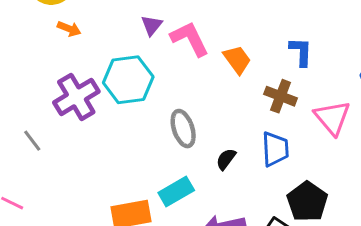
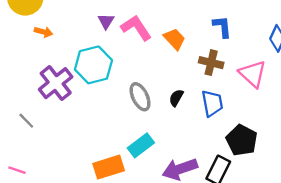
black semicircle: (226, 159) -> (176, 98), moved

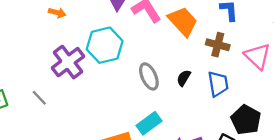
orange trapezoid: (174, 39) -> (183, 21), size x1.4

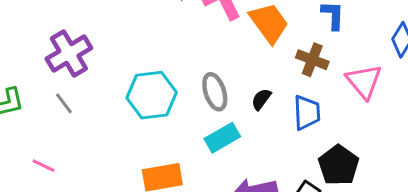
cyan hexagon: (105, 45) -> (152, 95), moved
purple cross: (68, 62) -> (69, 53), moved
cyan rectangle: (149, 123) -> (222, 138), moved

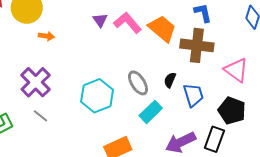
brown cross: (312, 60) -> (197, 45), size x1.5
pink triangle: (364, 81) -> (236, 70), moved
blue trapezoid: (307, 112) -> (193, 95), moved

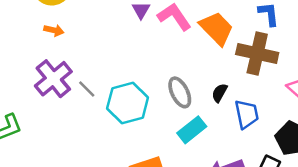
orange arrow: (46, 36) -> (54, 30), moved
gray line: (41, 116) -> (87, 89), moved

